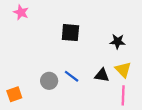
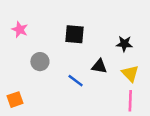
pink star: (21, 12) -> (20, 29), moved
black triangle: (102, 75) -> (99, 66), moved
gray circle: (49, 81) -> (40, 62), moved

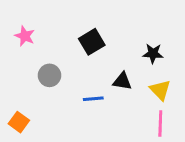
black square: (74, 34) -> (92, 42), turned -36
blue line: (76, 81) -> (93, 99), turned -42
orange square: (15, 100) -> (19, 122), turned -35

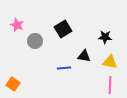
gray circle: (49, 75) -> (35, 41), moved
yellow triangle: (160, 90) -> (110, 62), turned -35

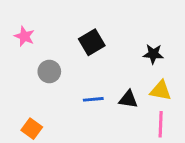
gray circle: (35, 41) -> (49, 72), moved
black triangle: (84, 56) -> (128, 99), moved
orange square: (13, 84) -> (32, 129), moved

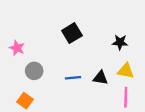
pink star: (24, 36) -> (17, 48), moved
gray circle: (49, 72) -> (34, 71), moved

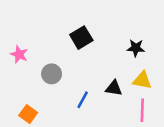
gray circle: (34, 71) -> (52, 74), moved
blue line: (73, 78) -> (83, 100), moved, turned -56

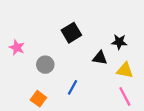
black triangle: (114, 88) -> (100, 58), moved
pink line: (142, 110) -> (125, 96), turned -30
orange square: (28, 114) -> (38, 99), moved

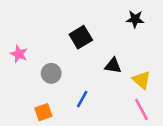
black star: (119, 42) -> (135, 19), moved
yellow triangle: (125, 70) -> (142, 80), turned 30
orange square: (38, 99) -> (43, 112), turned 35

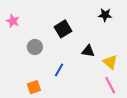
pink star: (19, 54) -> (13, 21), moved
gray circle: (51, 73) -> (35, 47), moved
blue line: (82, 99) -> (59, 70), moved

